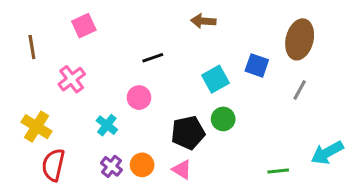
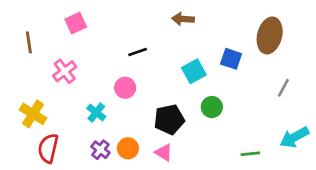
gray line: (300, 90) -> (283, 88), moved
green circle: (223, 119) -> (212, 107), moved

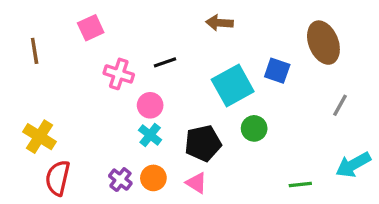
brown ellipse: (270, 35) -> (323, 43), turned -36
pink cross: (65, 71) -> (119, 74), moved, turned -35
cyan square: (194, 71) -> (233, 85), size x1.4
cyan cross: (96, 113) -> (150, 135), moved

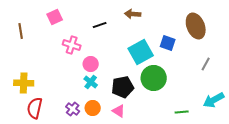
black line: (165, 62) -> (100, 25), moved
green circle: (254, 128) -> (154, 78), size x1.6
yellow cross: (40, 137) -> (24, 83), turned -30

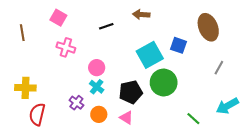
pink square: (55, 17) -> (58, 18), turned -35
pink cross: (72, 45) -> (66, 47), moved
purple cross: (73, 109) -> (76, 103), moved
green line: (182, 112) -> (193, 119), turned 48

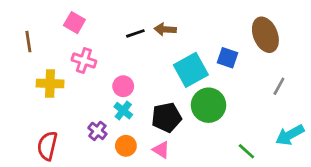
brown arrow: (141, 14) -> (165, 29), moved
yellow cross: (25, 88) -> (50, 84), moved

